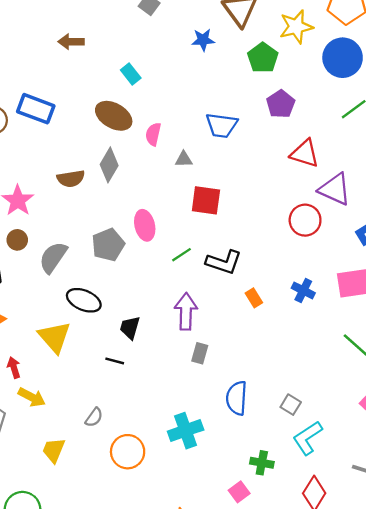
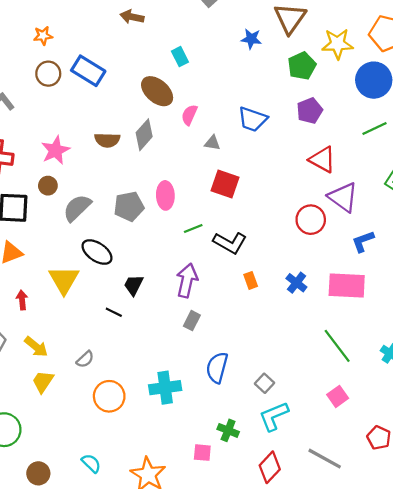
yellow arrow: (32, 397) -> (36, 347), moved
pink square: (239, 492) -> (202, 453), turned 30

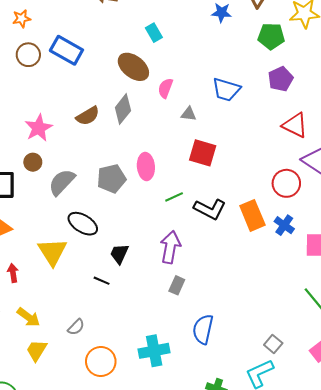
green pentagon: (302, 66) -> (271, 36), turned 30
brown semicircle: (107, 140) -> (88, 116), turned -30
orange rectangle: (251, 280) -> (252, 215), moved, size x1.8
blue cross: (296, 283) -> (284, 225), moved
gray square: (265, 383) -> (273, 344), moved

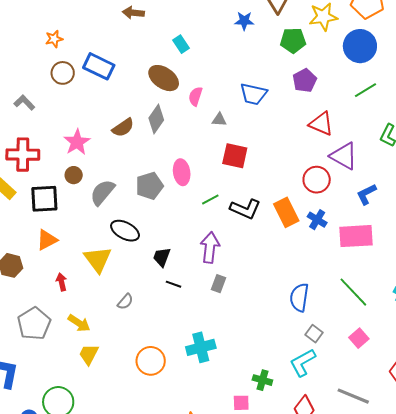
black line: (102, 281) -> (173, 284), moved
gray semicircle: (76, 327) -> (125, 302), moved
blue semicircle: (203, 329) -> (299, 297), moved

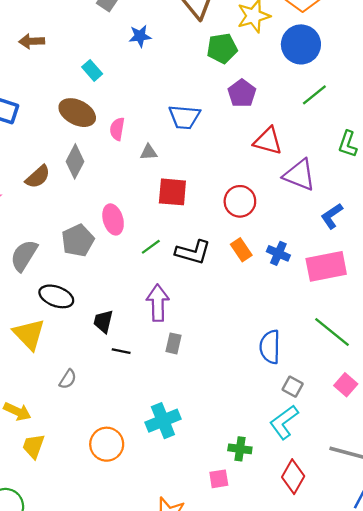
blue star: (244, 21) -> (140, 36), moved
red circle: (317, 180) -> (240, 201), moved
orange rectangle: (286, 212) -> (241, 250), size x0.7

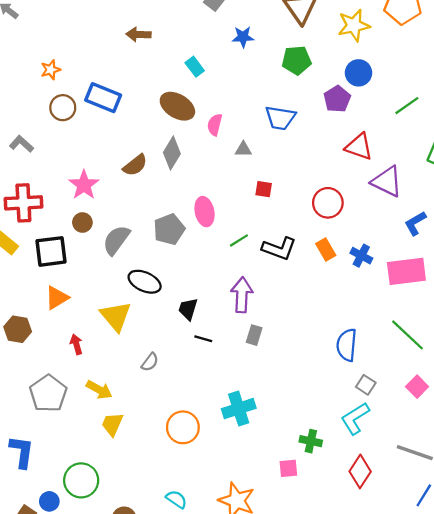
blue circle: (301, 44) -> (359, 73), moved, size x0.7
green pentagon: (222, 48) -> (297, 60), moved
red square: (172, 192) -> (264, 189), size x0.6

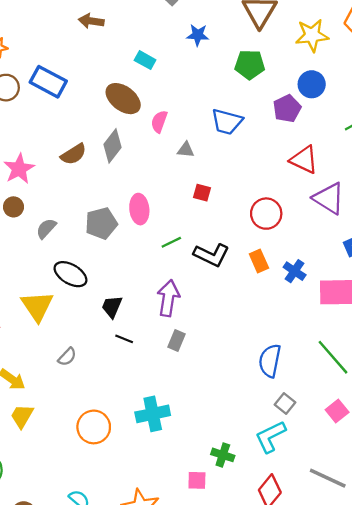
cyan rectangle: (195, 67) -> (145, 60), turned -30
gray semicircle: (116, 240) -> (46, 228), size x0.7

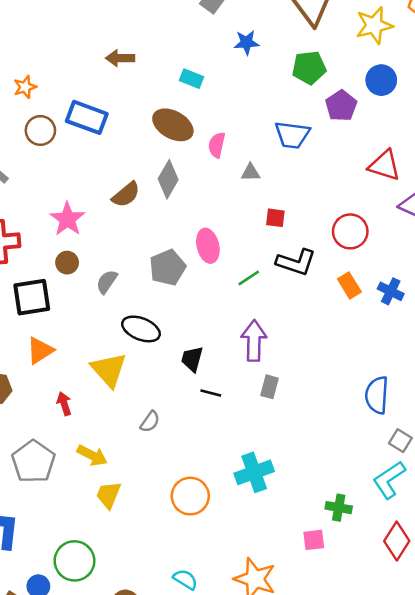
brown arrow: (91, 21) -> (120, 58), moved
purple pentagon: (287, 109) -> (341, 106), moved
black L-shape: (211, 255) -> (296, 262), moved

